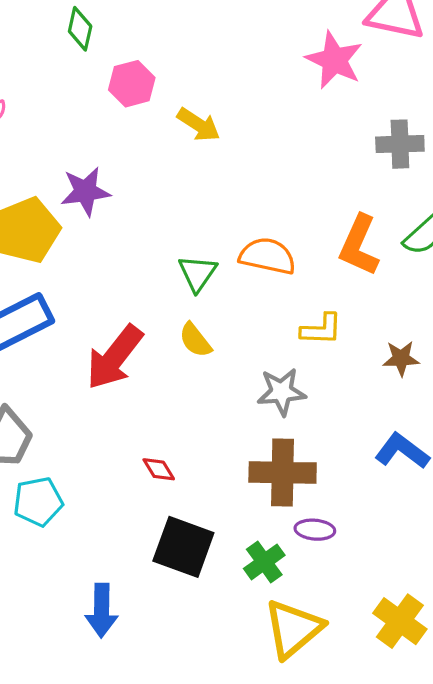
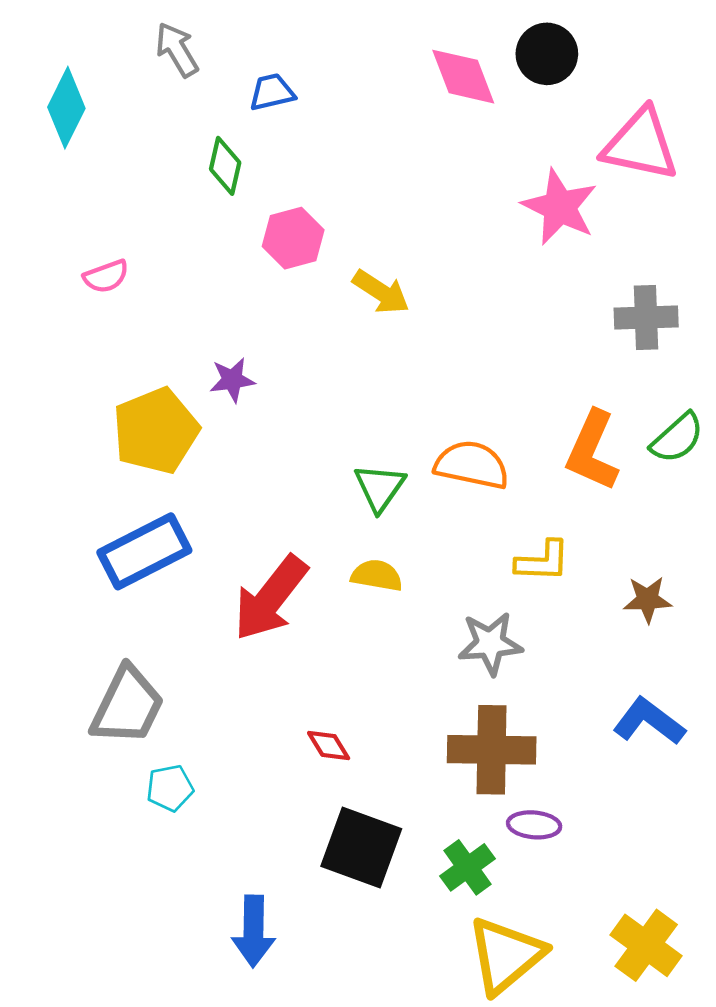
purple star: (85, 191) -> (232, 380), size x0.7
yellow semicircle: (195, 340) -> (377, 575), turned 138
cyan pentagon: (38, 502) -> (170, 788), size x0.7

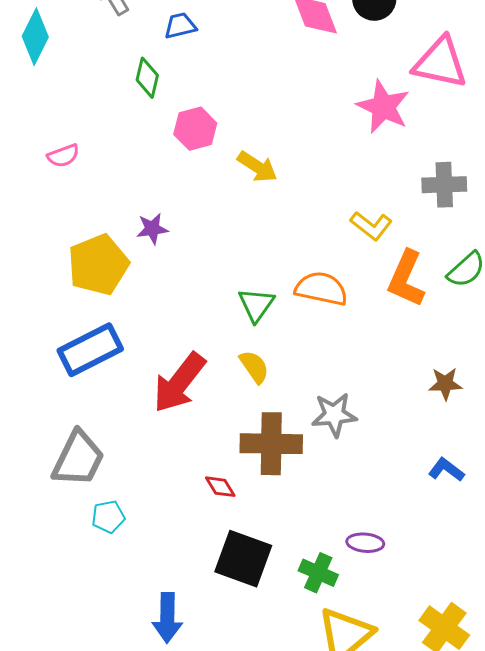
yellow L-shape: (543, 561) -> (371, 226), moved, turned 36
yellow semicircle: (377, 575) -> (254, 367), turned 45
blue L-shape: (649, 721) -> (446, 470), size x0.7
brown cross: (492, 750) -> (271, 444), moved
green cross: (468, 867) -> (318, 573), turned -30

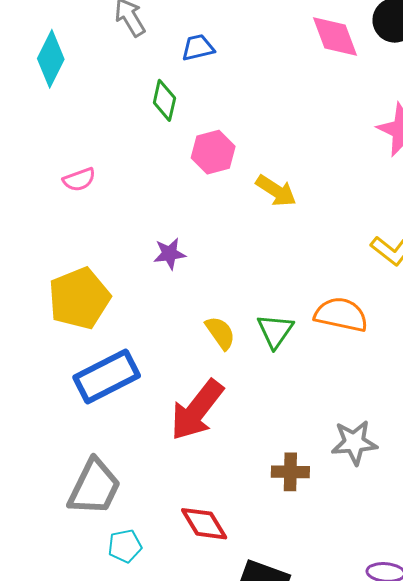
yellow pentagon: (98, 265) -> (79, 298), moved
yellow semicircle: (254, 367) -> (220, 333), moved
brown cross: (271, 444) -> (290, 472), size x0.6
red diamond: (220, 487) -> (204, 524), moved, size x1.5

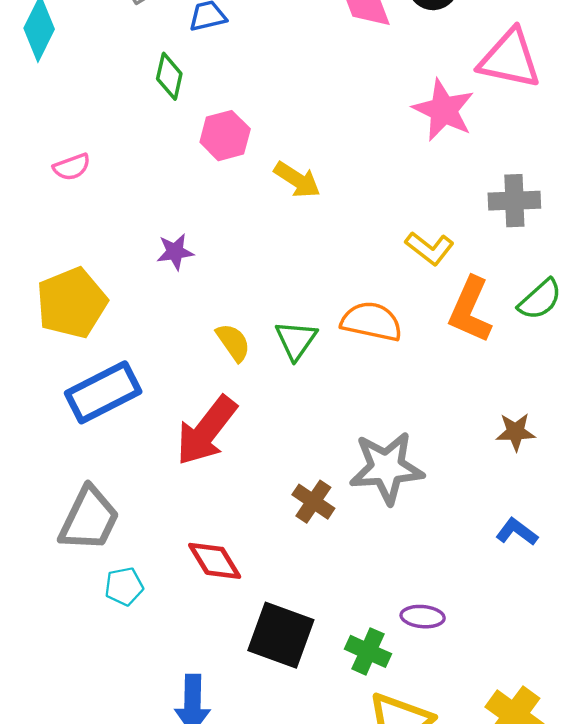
gray star: (354, 443) -> (387, 468), size x1.4
brown cross: (290, 472) -> (313, 502), turned 33

